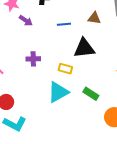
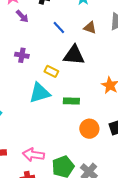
blue line: (64, 24) -> (59, 28), turned 40
green rectangle: (91, 94) -> (71, 101), turned -42

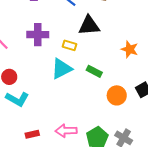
purple cross: (22, 55) -> (38, 35), size x1.5
green rectangle: (71, 101) -> (94, 71), turned 35

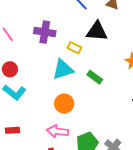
orange circle: (117, 95) -> (64, 104), moved
red rectangle: (32, 134) -> (13, 130), moved

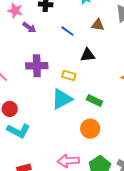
black triangle: (97, 31) -> (88, 55), size x0.7
orange circle: (64, 104) -> (90, 129), moved

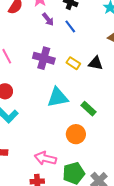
blue line: (67, 31) -> (70, 26), moved
yellow rectangle: (69, 75) -> (73, 63), moved

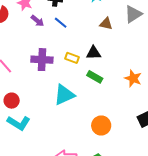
green rectangle: (88, 109) -> (95, 77), moved
orange circle: (76, 134) -> (101, 126), moved

